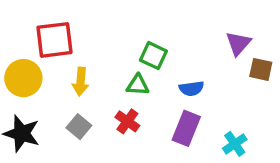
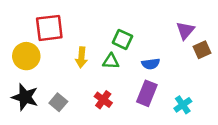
brown square: (261, 69) -> (202, 50), turned -36
yellow arrow: (81, 82) -> (81, 57), moved
red cross: (127, 121) -> (103, 100), moved
gray square: (79, 127) -> (58, 102), moved

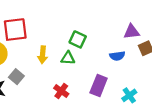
purple triangle: (185, 30) -> (132, 32), turned 42
blue semicircle: (151, 64) -> (117, 56), moved
gray square: (58, 102) -> (16, 77), moved

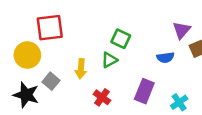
purple triangle: (132, 32) -> (182, 30), turned -42
yellow arrow: (43, 55) -> (81, 69), moved
green triangle: (68, 58) -> (109, 60), turned -32

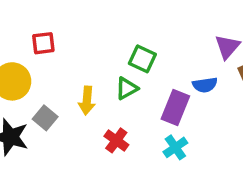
red square: (50, 28) -> (43, 43), size x0.6
purple rectangle: (144, 91) -> (175, 107), moved
cyan cross: (179, 102) -> (175, 147), moved

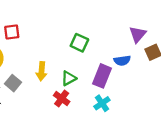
green triangle: (127, 88) -> (69, 78), moved

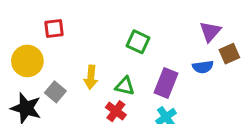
blue semicircle: (122, 61) -> (203, 67), moved
green triangle: (69, 78) -> (125, 86), turned 42

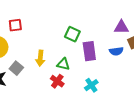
purple triangle: (210, 31) -> (121, 27), turned 49
purple rectangle: (166, 83) -> (89, 51), moved, turned -30

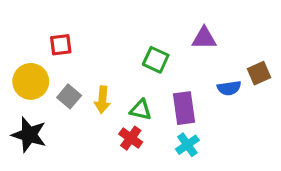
purple triangle: (121, 27) -> (204, 38), moved
purple rectangle: (89, 51) -> (184, 108), moved
gray square: (16, 68) -> (69, 96), moved

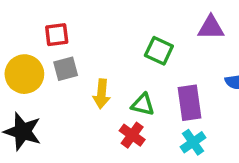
gray square: (69, 96) -> (66, 69), moved, turned 35

